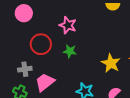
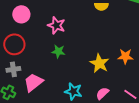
pink circle: (24, 13) -> (21, 14), moved
red circle: (41, 44) -> (14, 44), moved

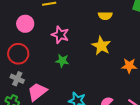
yellow star: (99, 63) -> (101, 46), moved
gray cross: (13, 69) -> (17, 79), turned 32

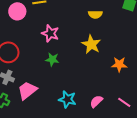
pink circle: (25, 24) -> (17, 11), moved

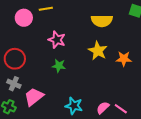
yellow semicircle: (95, 14) -> (102, 21), size x1.5
orange star: (119, 64) -> (124, 59), moved
pink line: (124, 102) -> (121, 109), moved

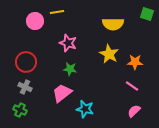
pink trapezoid: (34, 97) -> (62, 93), moved
pink semicircle: (103, 108) -> (134, 111), moved
pink line: (121, 109) -> (132, 86), moved

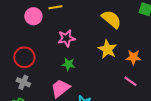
yellow semicircle: (113, 24) -> (111, 19), turned -140
pink star: (68, 43) -> (66, 38), turned -30

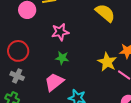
yellow star: (107, 49) -> (107, 62), moved

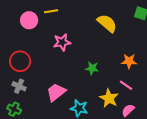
green star: (62, 58) -> (92, 68), moved
yellow star: (107, 62) -> (109, 98), moved

